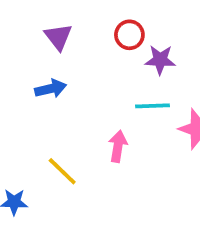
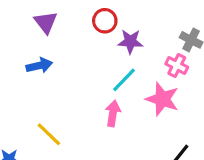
cyan line: (152, 106) -> (124, 80), turned -44
pink arrow: (118, 146) -> (113, 113), moved

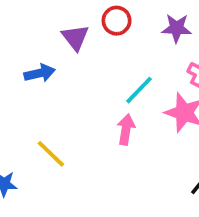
purple triangle: (46, 22) -> (75, 38), moved
purple star: (130, 42) -> (177, 28), moved

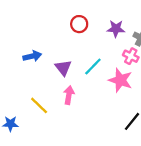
purple triangle: (75, 38) -> (63, 68), moved
pink arrow: (126, 129) -> (69, 95), moved

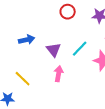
yellow line: (39, 105) -> (23, 79), moved

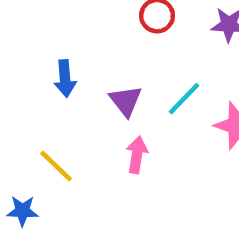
blue arrow: (27, 40) -> (65, 78), turned 98

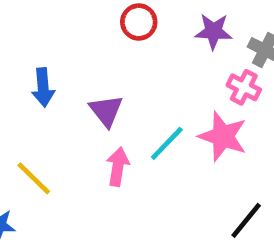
cyan line: (184, 99) -> (167, 143), moved

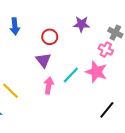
red circle: (139, 22) -> (50, 37), moved
purple star: (213, 31) -> (81, 24), moved
blue arrow: (43, 87) -> (15, 26), moved

